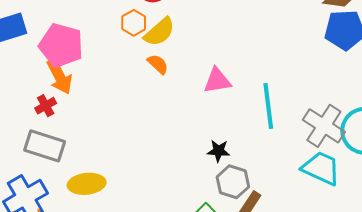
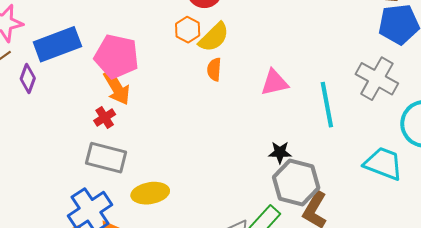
orange semicircle: (158, 64) -> (214, 69), turned -125
gray cross: (324, 126) -> (377, 79), moved
gray hexagon: (233, 182) -> (296, 182), size x1.4

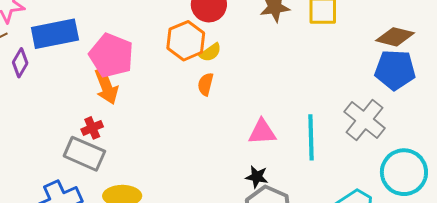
orange hexagon: (188, 30) -> (186, 41), size x1.5
yellow semicircle: (214, 37) -> (210, 52), size x0.7
pink triangle: (274, 82) -> (262, 132), moved
red cross: (105, 118) -> (92, 128), moved

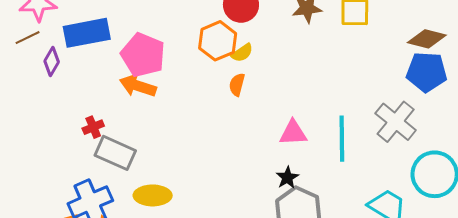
orange arrow: (106, 86) -> (138, 86), turned 129
red cross: (92, 128) -> (93, 127), moved
black star: (257, 177) -> (287, 178), turned 30

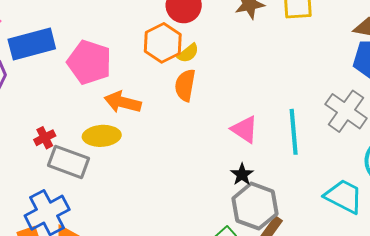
orange semicircle: (237, 85) -> (185, 85), size x1.4
orange arrow: (138, 86) -> (123, 102), moved
pink triangle: (293, 133) -> (245, 129), turned 40
yellow ellipse: (153, 195) -> (102, 136), moved

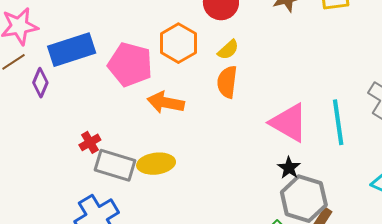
orange hexagon: (163, 43) -> (178, 43), moved
pink triangle: (245, 129) -> (289, 123), size x1.4
yellow ellipse: (102, 136) -> (156, 164), moved

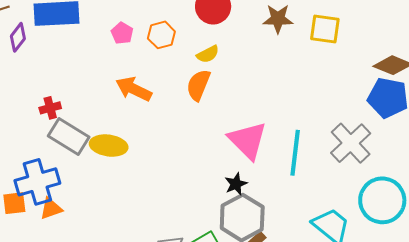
orange hexagon: (178, 43) -> (161, 35), size x0.7
pink pentagon: (130, 65) -> (122, 33), moved, size x0.5

